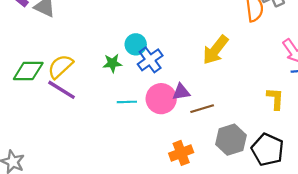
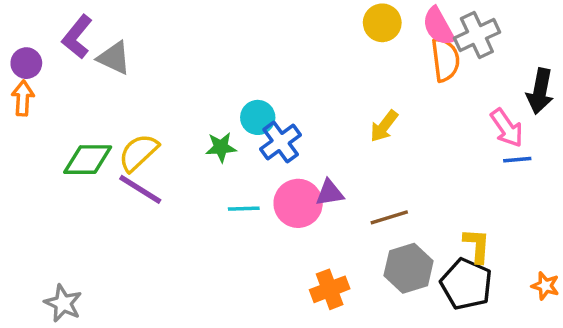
yellow arrow: (215, 50) -> (384, 126), size x0.7
yellow L-shape: (275, 99) -> (477, 245), moved
brown line: (202, 109) -> (389, 217), moved

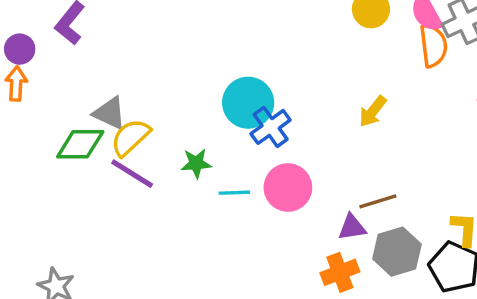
gray triangle: (114, 58) -> (110, 113), moved
cyan circle: (258, 117) -> (248, 103), size x1.5
green star: (221, 147) -> (196, 163), moved
purple triangle: (330, 193) -> (352, 227), moved
orange cross: (330, 289) -> (340, 272), moved

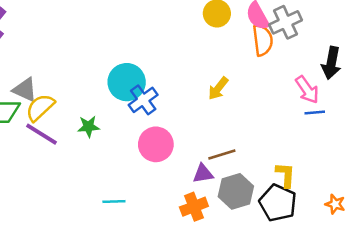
cyan line: (234, 193) -> (114, 202), moved

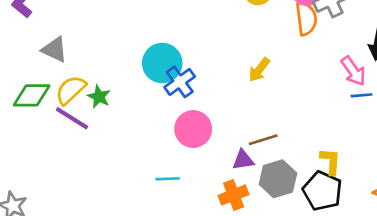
gray triangle: (25, 90) -> (54, 50), moved
green star: (88, 127) -> (99, 97), moved, turned 30
cyan line: (114, 202) -> (168, 179), moved

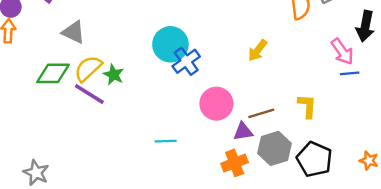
pink circle: (193, 129) -> (216, 104), moved
yellow L-shape: (330, 161) -> (307, 106), moved
cyan line: (168, 179) -> (166, 141), moved

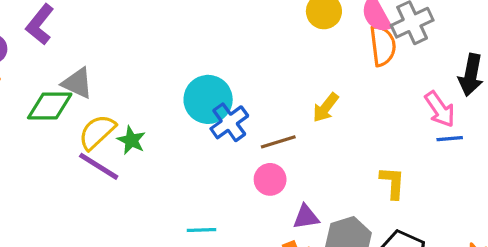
green diamond: (53, 73) -> (50, 106), moved
pink circle: (216, 104) -> (270, 179), size x0.7
brown line: (261, 113) -> (278, 142), moved

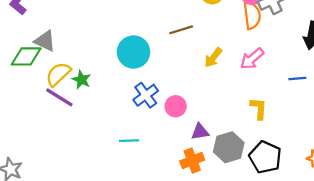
pink arrow: (440, 109) -> (252, 59), moved, turned 85
blue cross: (229, 122) -> (146, 95), moved
brown line: (278, 142) -> (181, 30), moved

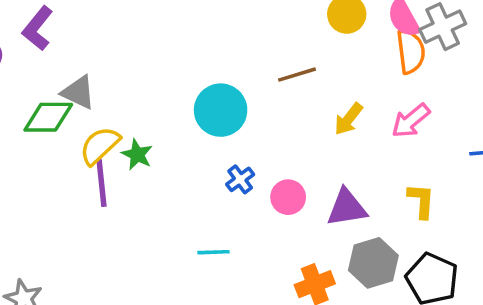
blue cross: (146, 95) -> (240, 179), size x0.7
purple line: (59, 97) -> (102, 183), turned 52
purple triangle: (200, 132) -> (347, 208), moved, size x1.4

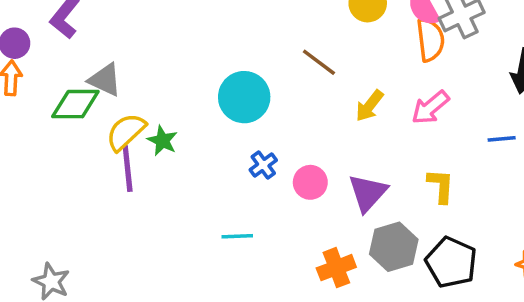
brown line: (297, 75) -> (319, 62), turned 54
purple triangle: (347, 208) -> (368, 193), turned -39

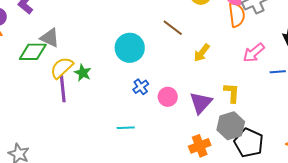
pink arrow: (430, 108) -> (254, 53), moved
yellow L-shape: (441, 186) -> (232, 93), moved
gray hexagon: (394, 247) -> (231, 126), moved
orange cross: (336, 268) -> (200, 146), moved

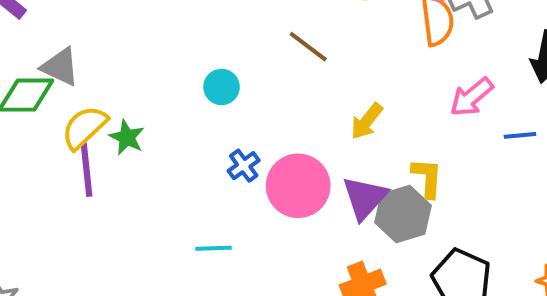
cyan circle: (130, 48) -> (222, 87), size x0.6
yellow arrow: (202, 53) -> (367, 121), moved
pink circle: (168, 97) -> (298, 186), size x1.6
gray hexagon: (231, 126) -> (403, 214), moved

